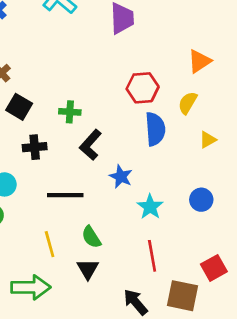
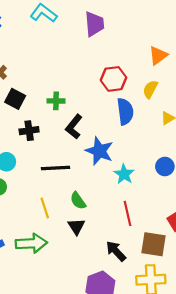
blue star: (121, 177) -> (99, 151), size x1.5

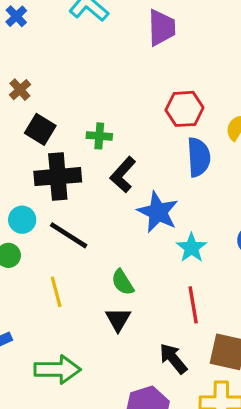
black cross: (29, 131) -> (58, 177), size x1.6
black line: (55, 168) -> (69, 235), moved, turned 32
yellow line: (45, 208) -> (56, 292), moved
green arrow: (31, 243) -> (57, 369), moved

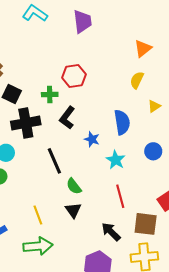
red hexagon: (184, 109) -> (74, 76), moved
blue semicircle: (199, 157) -> (122, 122), moved
blue star: (158, 212) -> (92, 139), size x0.6
black line: (69, 235) -> (54, 161), moved, turned 40
yellow line: (56, 292) -> (38, 215), moved

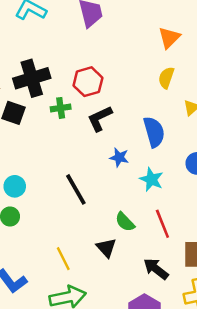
black L-shape: (67, 118) -> (100, 118), moved, turned 35
black cross: (26, 123) -> (32, 78), moved
green semicircle: (74, 186) -> (125, 222), moved

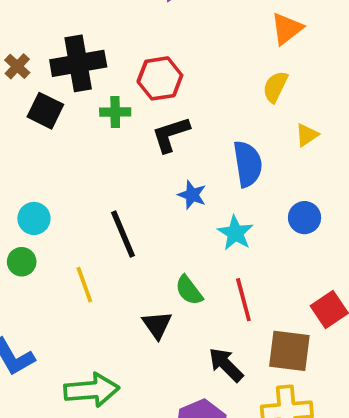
yellow line: (63, 259) -> (84, 285), moved

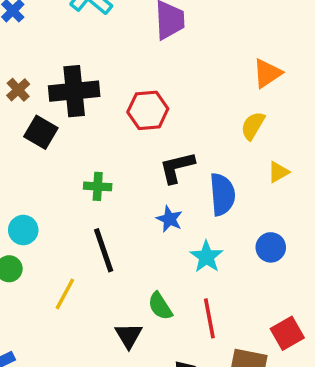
green cross: (115, 112) -> (98, 186), moved
black L-shape: (171, 134) -> (177, 167), moved
yellow line: (84, 285) -> (65, 294), turned 44

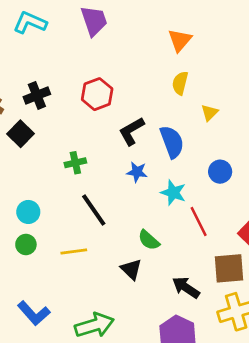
black cross: (74, 91) -> (37, 95), size x0.7
black square: (41, 132) -> (21, 134), turned 30
yellow line: (65, 294) -> (74, 251), turned 70
red line: (209, 318) -> (199, 221), moved

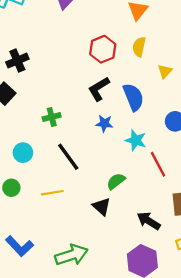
red hexagon: (97, 94) -> (103, 49), moved
cyan circle: (28, 212) -> (23, 153), moved
green semicircle: (149, 240) -> (116, 181), turned 102

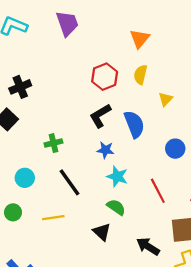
cyan star: (136, 140) -> (117, 176), moved
green semicircle: (116, 181) -> (116, 207), turned 72

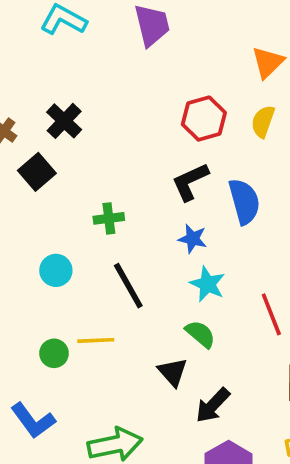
black cross: (20, 87) -> (64, 121), turned -30
green circle: (13, 212) -> (54, 353), moved
black arrow: (148, 246) -> (213, 405), moved, turned -85

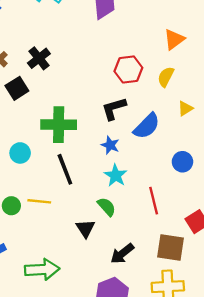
blue semicircle: (244, 201) -> (147, 126), turned 52
green cross: (109, 218) -> (59, 125), size x1.8
black arrow: (213, 405) -> (122, 254), moved

